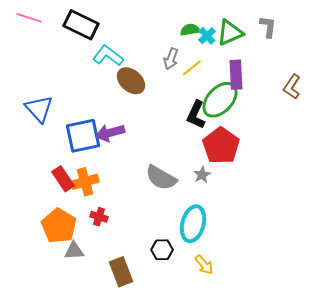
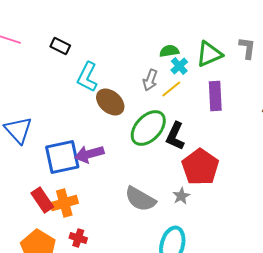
black rectangle: (81, 25) -> (60, 46), size x0.6
cyan cross: (207, 36) -> (179, 66), moved
cyan L-shape: (108, 56) -> (87, 77), turned -100
green ellipse: (220, 100) -> (148, 128), moved

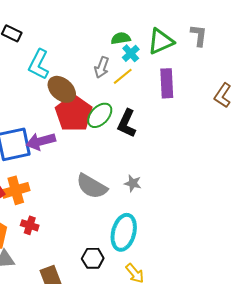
green ellipse: (148, 128) -> (100, 115), size x0.7
red pentagon: (200, 167) -> (74, 113), moved
gray star: (181, 196) -> (133, 183), turned -30

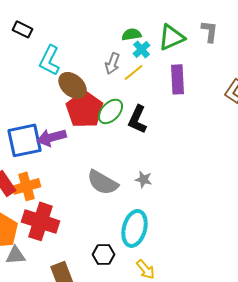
red cross: (30, 225) -> (40, 221), size x2.0

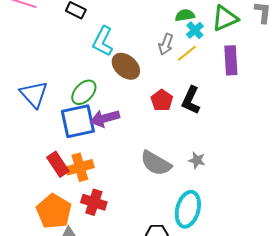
red pentagon: (84, 109) -> (162, 100), moved, size x0.6
green ellipse: (110, 111) -> (84, 92), moved
red cross: (40, 221) -> (94, 202), size x0.7

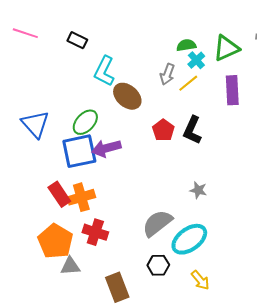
gray semicircle: (156, 163) -> (157, 223), moved, turned 112
cyan ellipse: (188, 209) -> (189, 239), turned 39

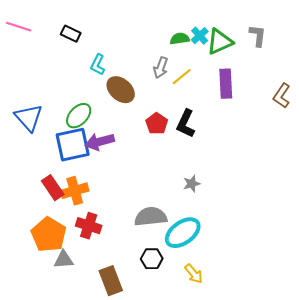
cyan cross: (196, 60) -> (200, 36), moved
cyan L-shape: (104, 71) -> (98, 65), size x0.7
gray star: (198, 190) -> (192, 184), turned -30
gray semicircle: (157, 223) -> (151, 217), turned 32

